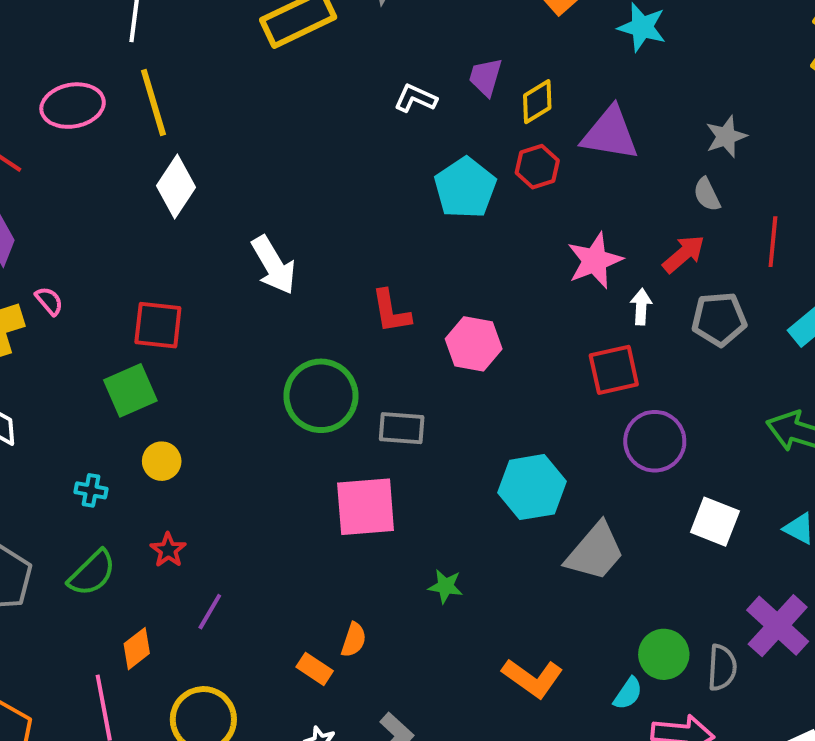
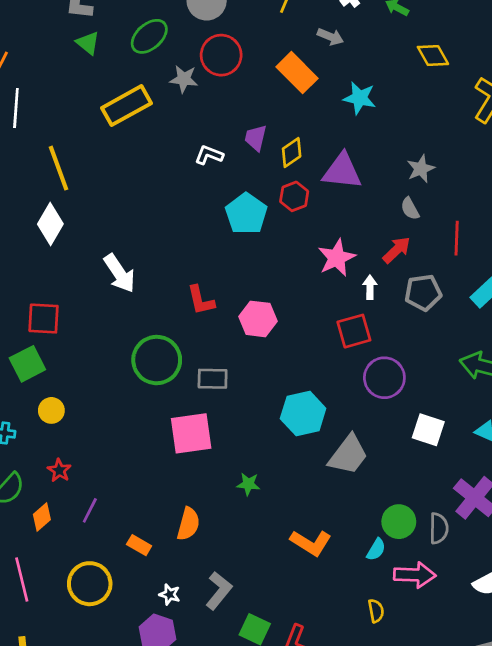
yellow line: (153, 102) -> (58, 168), moved
orange semicircle: (354, 640) -> (188, 524), size x1.4
orange diamond: (137, 649) -> (42, 517), moved
orange rectangle: (315, 669) -> (139, 545), moved

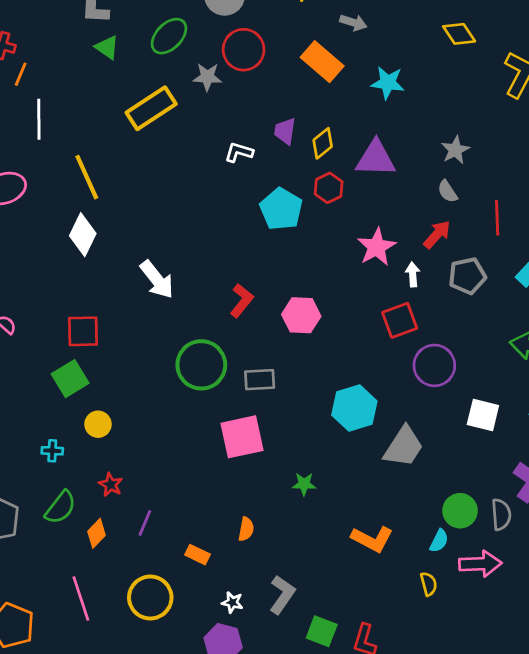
red L-shape: (201, 300) -> (242, 301), turned -124
orange semicircle: (188, 524) -> (246, 529), size x0.7
yellow semicircle: (376, 611) -> (429, 584), moved

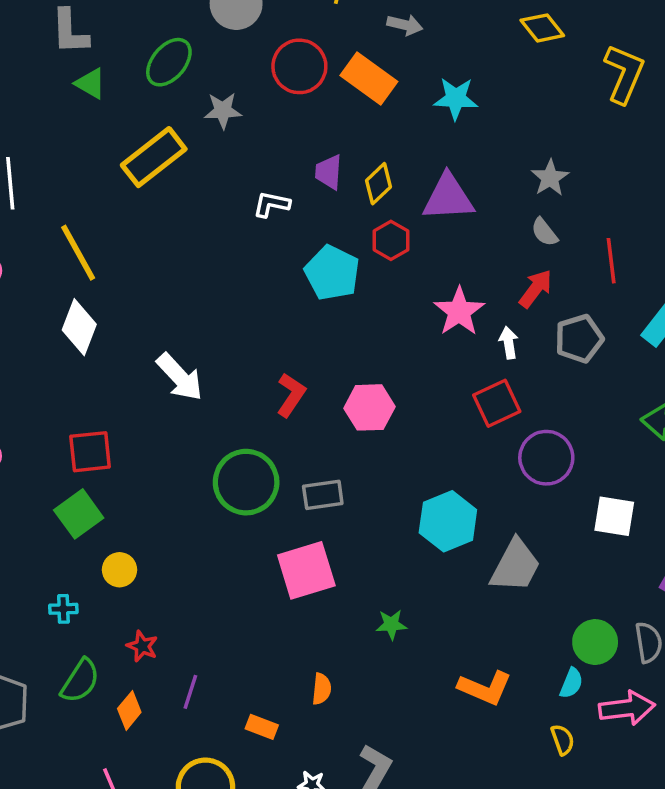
red circle: (244, 50) -> (299, 66), moved

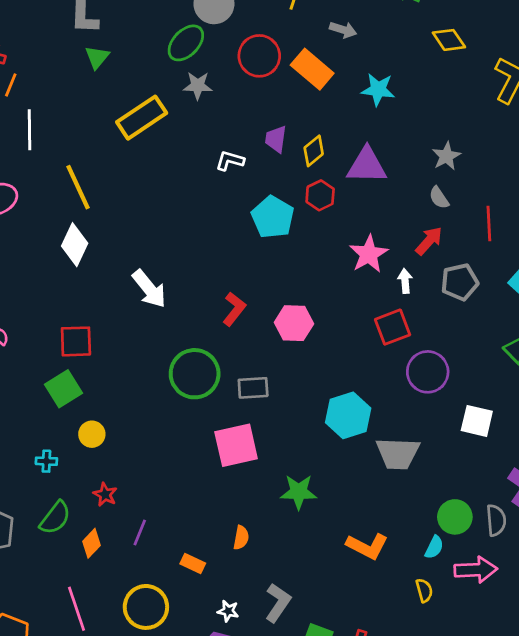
green ellipse: (169, 62) -> (186, 43), moved
green triangle: (90, 83) -> (97, 57), turned 35
gray trapezoid: (515, 566) -> (398, 454), turned 60
green star: (391, 624) -> (299, 492), size x1.5

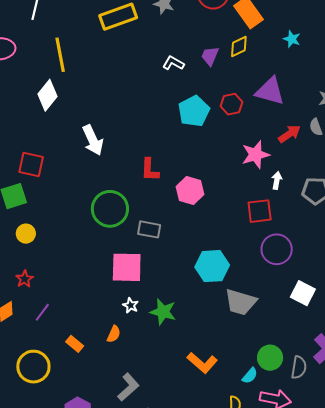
cyan star: (378, 90) -> (292, 39), size x0.7
yellow diamond: (314, 151) -> (239, 47), moved
red arrow: (429, 241) -> (289, 134), moved
red L-shape: (234, 309) -> (150, 170), turned 130
white star: (228, 611) -> (131, 305), moved

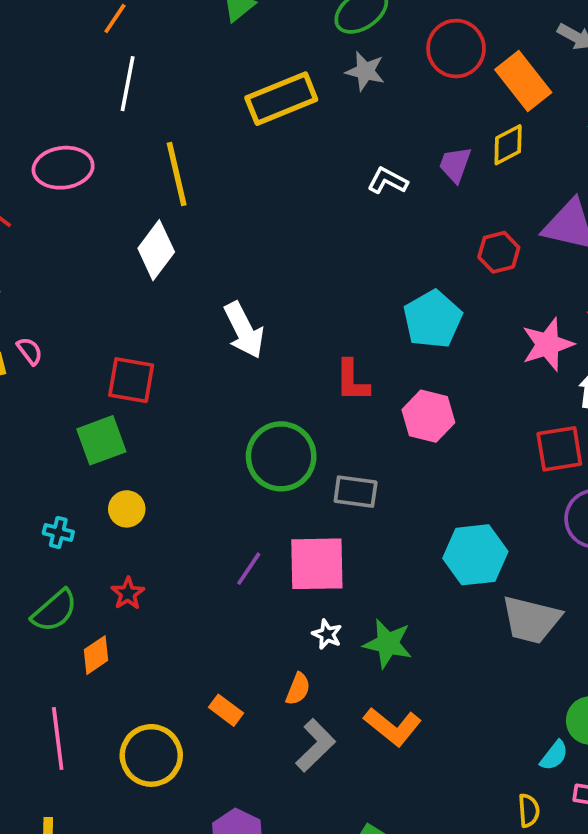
cyan pentagon: (194, 111) -> (433, 319), moved
purple line: (42, 312) -> (249, 569), moved
orange L-shape: (202, 363) -> (393, 727), moved
gray L-shape: (128, 387) -> (315, 745), moved

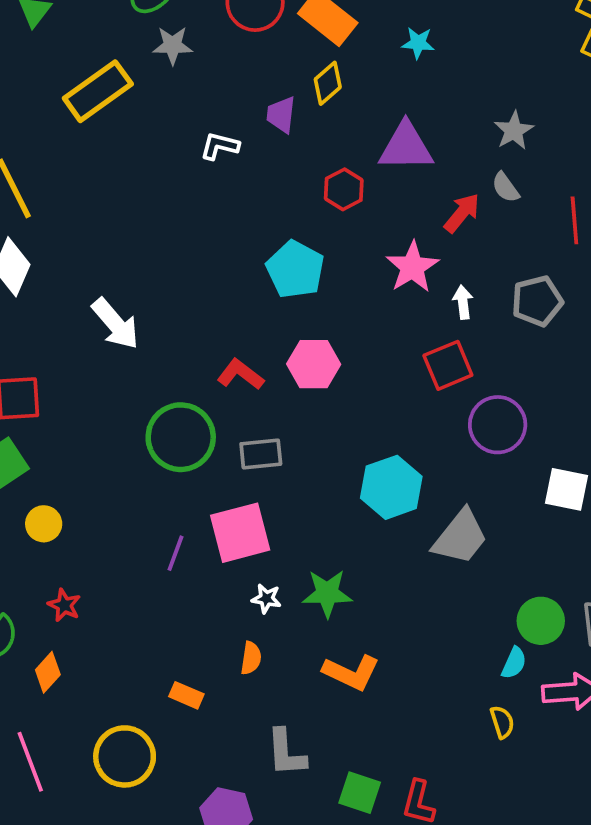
red L-shape: (352, 381) -> (240, 374), moved, turned 141
gray trapezoid: (531, 620) -> (460, 537), turned -52
gray L-shape: (315, 745) -> (286, 753), moved, turned 144

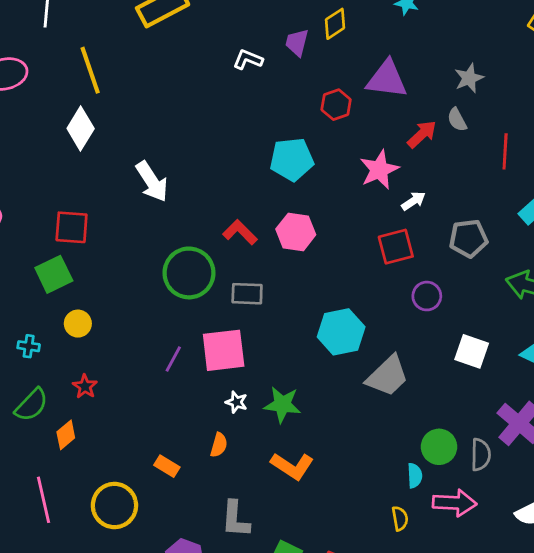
cyan pentagon: (295, 269) -> (292, 159), turned 30
gray pentagon: (537, 301) -> (468, 238), moved
white arrow: (463, 302) -> (413, 201), turned 55
purple circle: (498, 425) -> (427, 296), size x0.7
cyan semicircle: (514, 663) -> (415, 476), turned -35

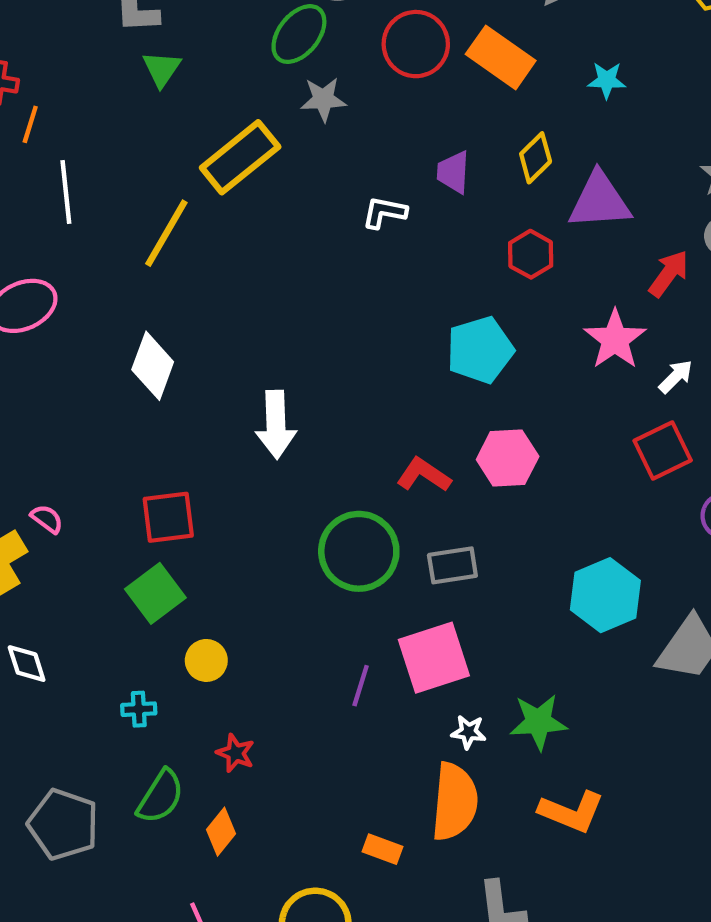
yellow diamond: (335, 24) -> (536, 158), moved
yellow line: (90, 70) -> (166, 233), moved, turned 60
white arrow: (152, 182) -> (276, 425), turned 42
orange semicircle: (219, 445) -> (455, 802), size x2.0

